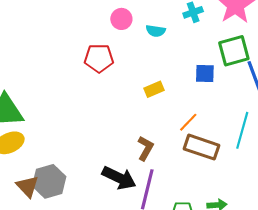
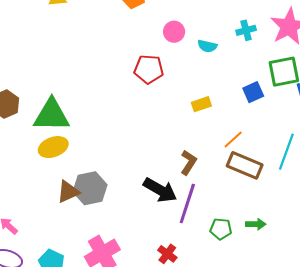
blue square: (205, 73) -> (253, 92), turned -30
brown triangle: (27, 186) -> (68, 192), turned 45

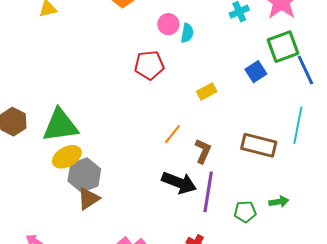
cyan semicircle: (207, 46) -> (187, 33), moved, turned -84
orange line: (233, 140) -> (173, 134), moved
gray hexagon: (90, 188) -> (84, 175), moved

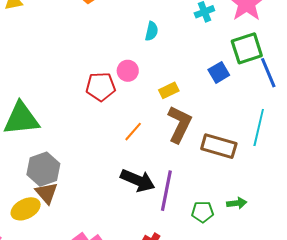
pink circle: (168, 24) -> (128, 71), moved
red pentagon: (149, 65) -> (101, 87), moved
brown L-shape: (203, 151) -> (179, 124), moved, size x1.5
yellow ellipse: (67, 157) -> (26, 209), moved
brown triangle: (88, 199) -> (47, 193), turned -40

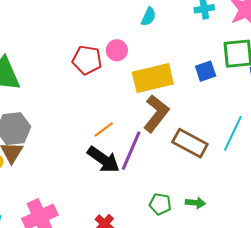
yellow rectangle: (169, 90) -> (153, 78), size x2.0
orange line: (133, 132) -> (104, 129), moved
purple line: (166, 191) -> (131, 151), moved

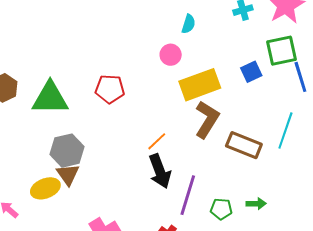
pink circle: (117, 50) -> (171, 55), moved
red pentagon: (87, 60) -> (110, 89), moved
purple line: (131, 151) -> (188, 195), moved
black arrow: (103, 160) -> (160, 171), turned 40

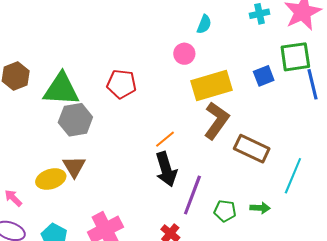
cyan line: (285, 131) -> (293, 176), moved
gray hexagon: (67, 151) -> (75, 120), moved

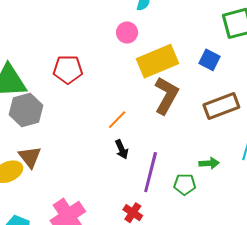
blue square: (264, 76) -> (210, 60), moved, turned -35
brown rectangle: (252, 149) -> (221, 106), moved, turned -40
black arrow: (166, 169) -> (122, 149), size x0.6
green arrow: (260, 208) -> (209, 163), moved

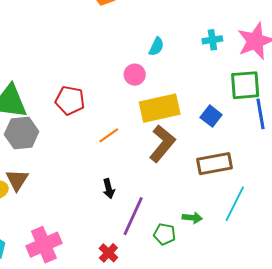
orange line: (117, 120) -> (109, 135), moved

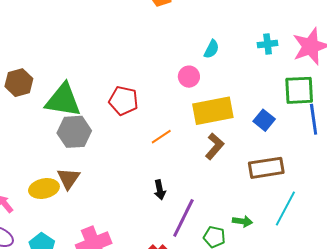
brown L-shape: (162, 144) -> (215, 146), size x0.7

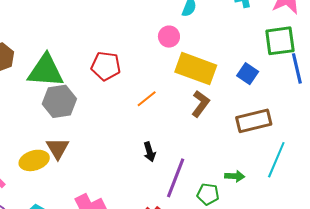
yellow rectangle: (213, 111) -> (196, 69), turned 36

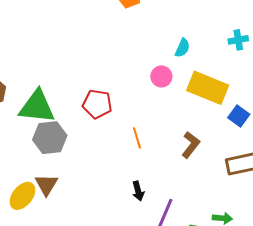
yellow rectangle: (196, 69) -> (208, 88), moved
orange line: (147, 99) -> (137, 138), turned -70
yellow ellipse: (34, 160) -> (23, 196), turned -36

